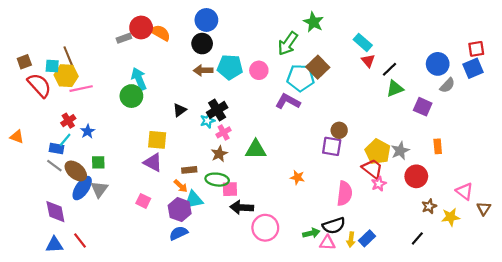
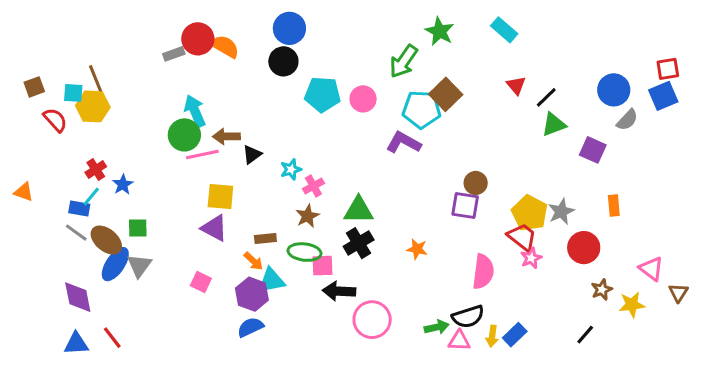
cyan rectangle: (363, 42) -> (504, 30), moved
brown arrow: (203, 70) -> (226, 136), moved
red semicircle: (39, 85) -> (55, 120), size x0.7
pink line: (81, 89) -> (202, 154), moved
black cross: (217, 110) -> (359, 243), moved

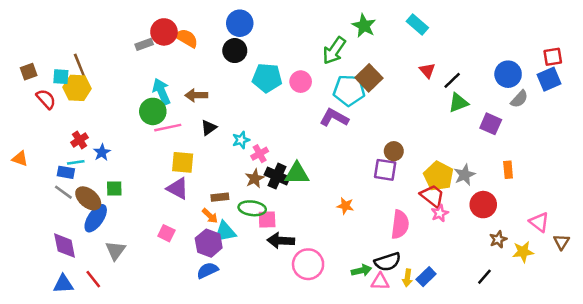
brown arrow: (226, 136) -> (196, 95), moved
cyan line: (91, 197) -> (76, 162), turned 42
black cross: (359, 243) -> (277, 176), moved, turned -35
gray triangle: (139, 266) -> (116, 251), moved

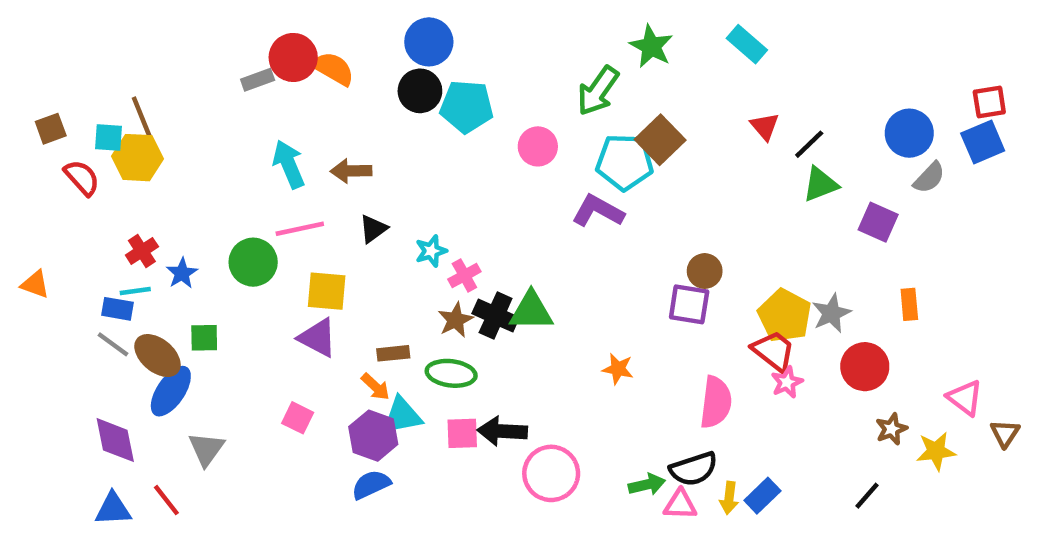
cyan pentagon: (267, 78) -> (467, 106), moved
green circle: (153, 111) -> (253, 262), moved
pink square: (267, 219) -> (462, 433), moved

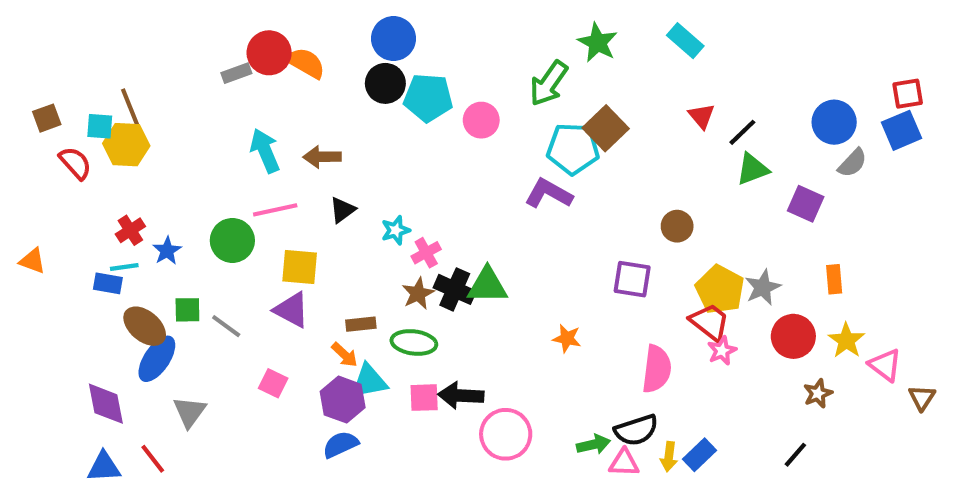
pink circle: (538, 146) -> (481, 120), moved
brown circle: (705, 271) -> (677, 226), moved
gray line: (113, 344) -> (226, 326), moved
yellow star: (936, 451) -> (846, 340), moved, turned -30

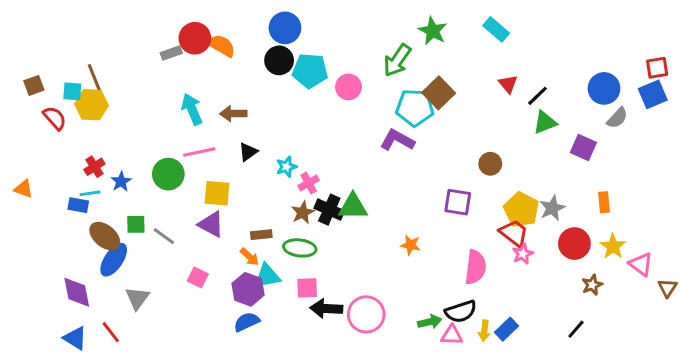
black arrow: (461, 396) -> (326, 309), moved
blue triangle: (104, 467) -> (75, 338), turned 35

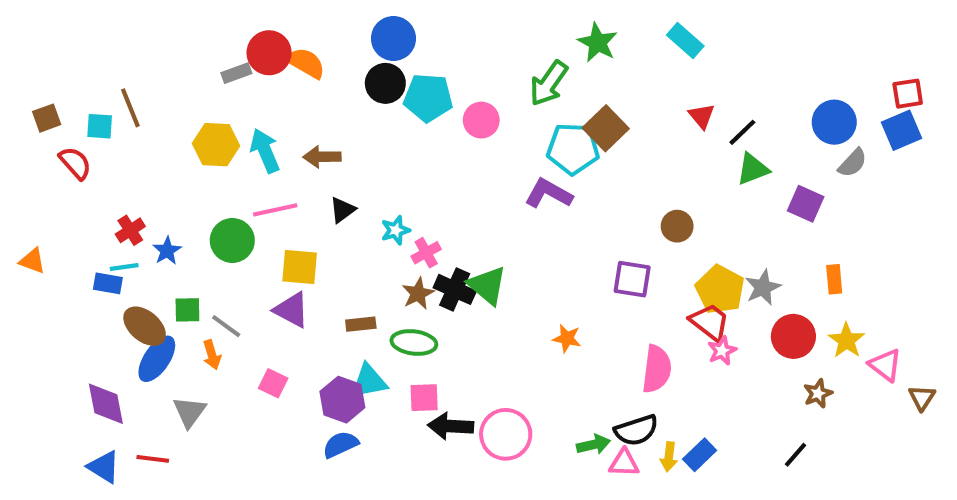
yellow hexagon: (91, 105) -> (216, 145), moved
green triangle: (353, 207) -> (487, 285), turned 40
orange arrow: (250, 257) -> (212, 355), moved, turned 30
red line: (111, 332) -> (153, 459), turned -45

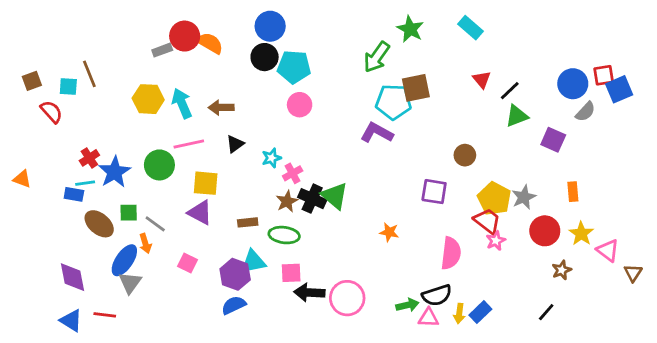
red square: (908, 94) -> (604, 75), moved
pink circle: (481, 120) -> (300, 105), moved
brown square: (606, 128) -> (416, 88), turned 32
blue star: (167, 251) -> (115, 172), size x1.6
blue ellipse: (157, 359) -> (124, 260), moved

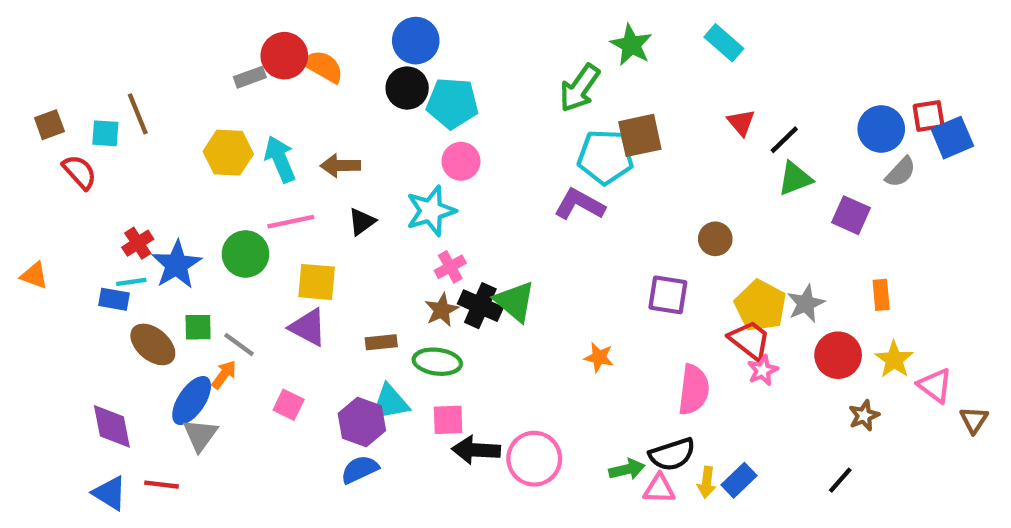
cyan star: (272, 158) -> (431, 211), moved, size x1.6
orange arrow: (145, 243) -> (224, 375), turned -126

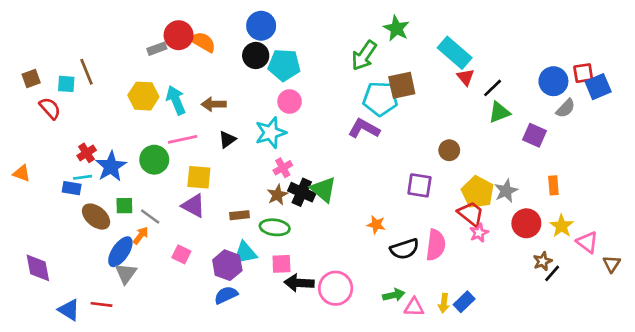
cyan rectangle: (724, 43) -> (455, 53), moved, size x1.4
purple diamond: (112, 426) -> (38, 268), moved
black semicircle: (672, 454) -> (405, 249), moved
black line: (840, 480) -> (552, 273), moved

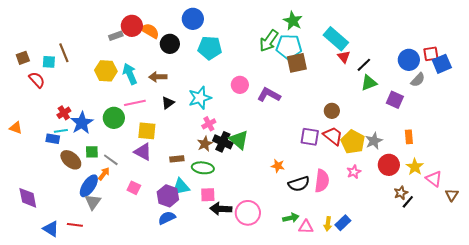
black circle: (256, 55) -> (170, 44), moved
cyan pentagon: (380, 99) -> (289, 47), moved
pink circle: (290, 101) -> (240, 85), moved
red trapezoid: (471, 214) -> (333, 136), moved

